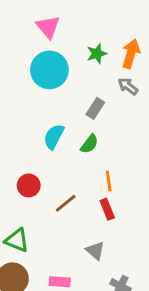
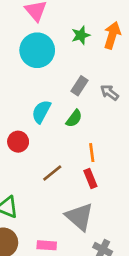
gray arrow: (128, 86) -> (109, 93), moved
red circle: (29, 185) -> (18, 142), moved
gray triangle: (95, 251) -> (79, 217), size x1.6

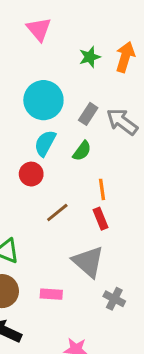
cyan circle: (37, 50) -> (43, 100), moved
gray arrow: (109, 93) -> (122, 122), size x1.5
red circle: (18, 142) -> (31, 174), moved

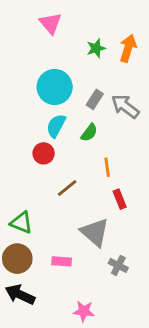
red rectangle: (100, 219) -> (120, 199), moved

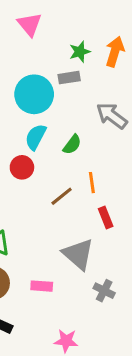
gray rectangle: (95, 99) -> (69, 78), moved, turned 48
brown line: (67, 188) -> (62, 196), moved

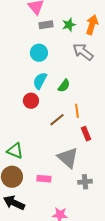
gray rectangle: (69, 78) -> (46, 25), moved
cyan circle: (34, 94) -> (39, 53), size x0.7
gray arrow: (112, 116) -> (83, 52), moved
gray cross: (104, 291) -> (85, 182), turned -32

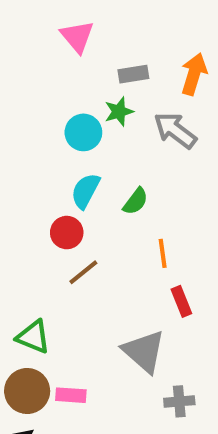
gray rectangle: (46, 25) -> (133, 74), moved
green star: (69, 25) -> (119, 112), moved
brown line: (57, 120) -> (83, 272), moved
pink rectangle: (44, 179) -> (71, 395), moved

